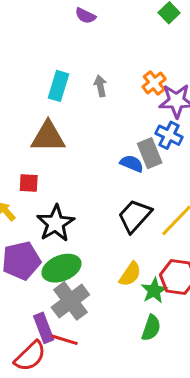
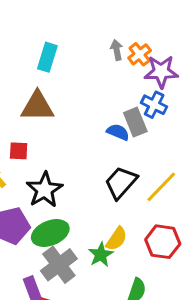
gray arrow: (100, 86) -> (117, 50), moved
green star: (154, 291) -> (101, 255), moved

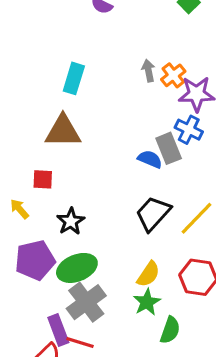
black star: (44, 190) -> (71, 221), size x0.7
green star: (101, 255) -> (147, 302), moved

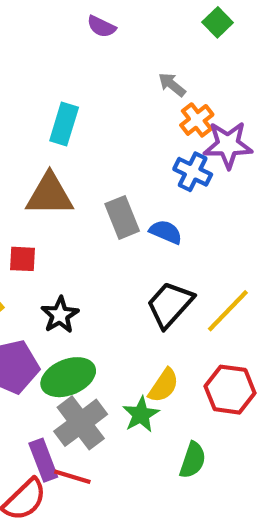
gray arrow: (148, 71) -> (172, 85), moved, turned -40
blue cross: (189, 130) -> (193, 172), moved
gray rectangle: (169, 148) -> (122, 217), moved
green star: (147, 302) -> (141, 414), moved

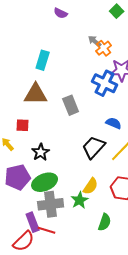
orange cross: (197, 120) -> (104, 48), moved
blue cross: (193, 172) -> (105, 83), size x1.4
blue semicircle: (166, 232) -> (114, 123), moved
gray cross: (81, 423) -> (51, 204), turned 30

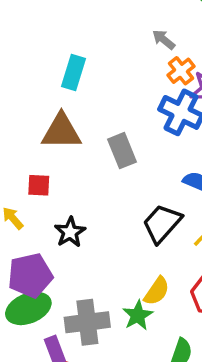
orange cross: (104, 48) -> (181, 71), moved
green ellipse: (45, 182) -> (28, 308), moved

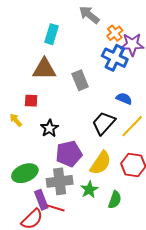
gray arrow: (164, 40) -> (89, 15), moved, size x1.5
purple pentagon: (30, 275) -> (69, 154), moved
yellow semicircle: (157, 291) -> (101, 163), size x1.4
green star: (138, 315) -> (89, 190), moved

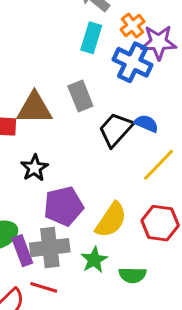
cyan rectangle: (51, 34) -> (91, 38), moved
brown triangle: (44, 69) -> (34, 108), moved
black trapezoid: (104, 123) -> (116, 130), moved
purple rectangle: (41, 200) -> (22, 251), moved
green semicircle: (115, 200) -> (133, 275), turned 72

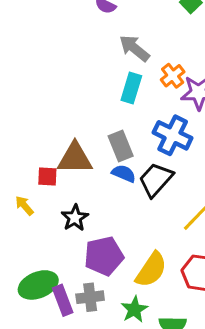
blue cross: (133, 62) -> (173, 135), moved
blue semicircle: (146, 123) -> (124, 173), moved
gray cross: (50, 248) -> (90, 297), size x0.7

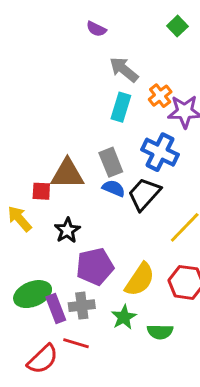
yellow arrow: (24, 206) -> (20, 219), size x1.4

